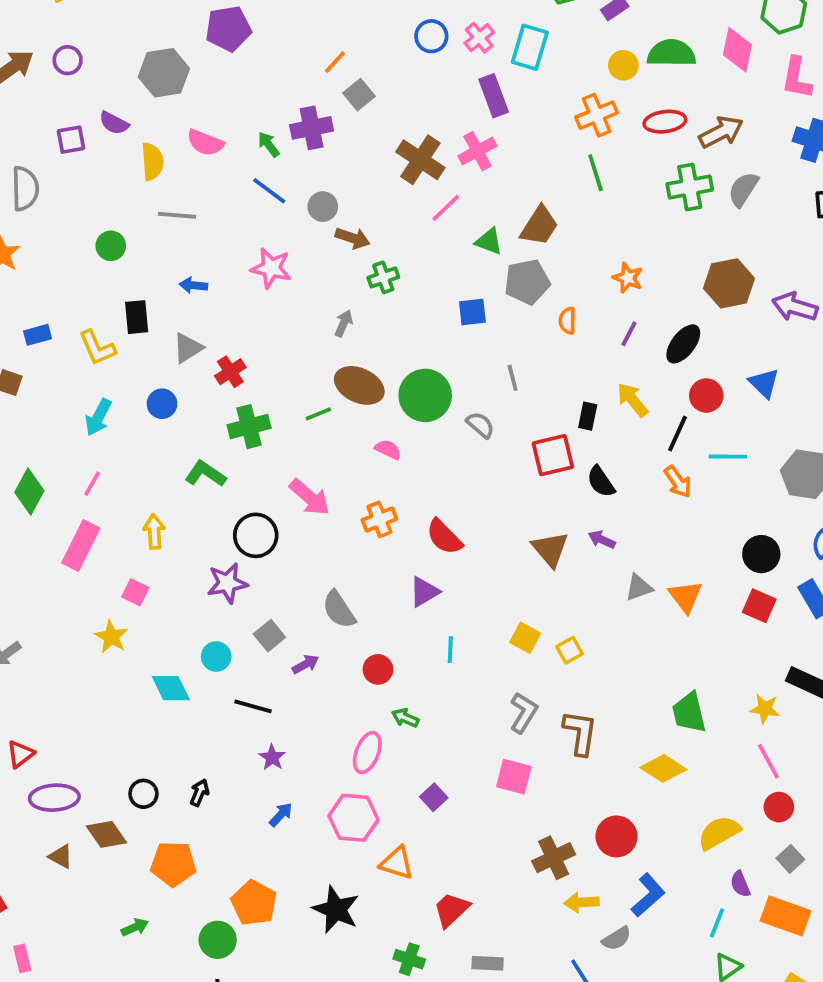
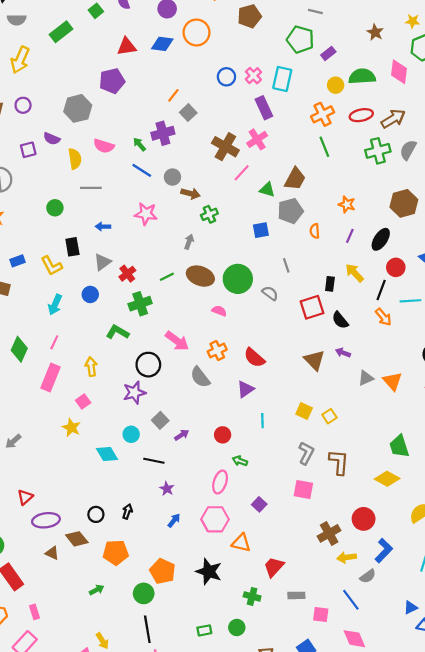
green line: (318, 414) -> (167, 277), moved
pink square: (135, 592) -> (83, 402), turned 32
gray semicircle: (339, 610) -> (200, 377), moved

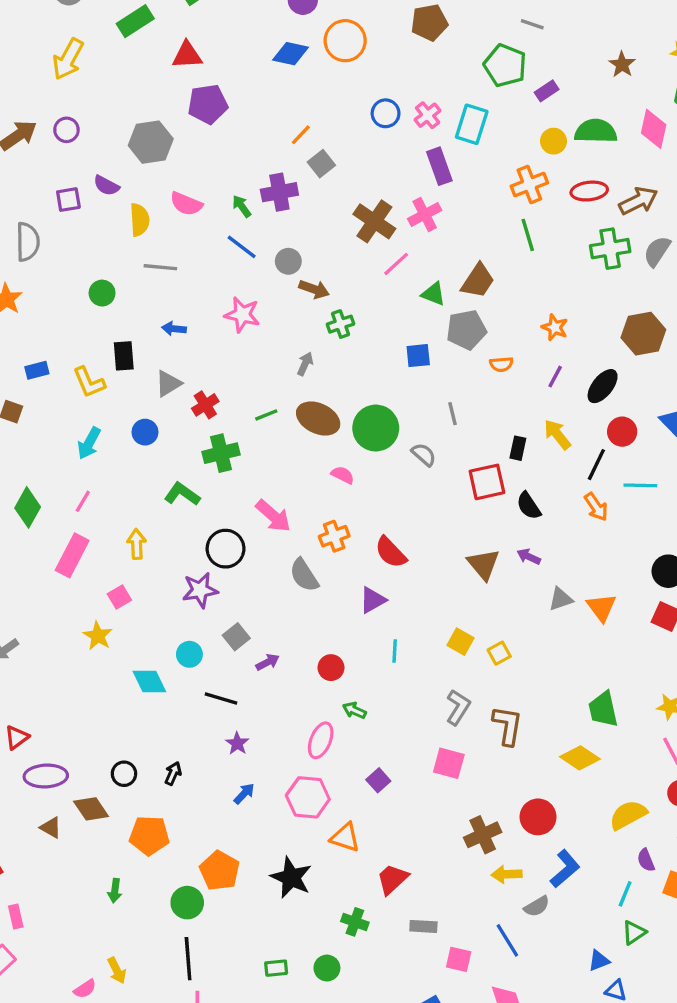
red triangle: (127, 47) -> (187, 55), moved
orange semicircle: (315, 231) -> (501, 364), turned -96
green arrow: (97, 590) -> (115, 891), turned 120

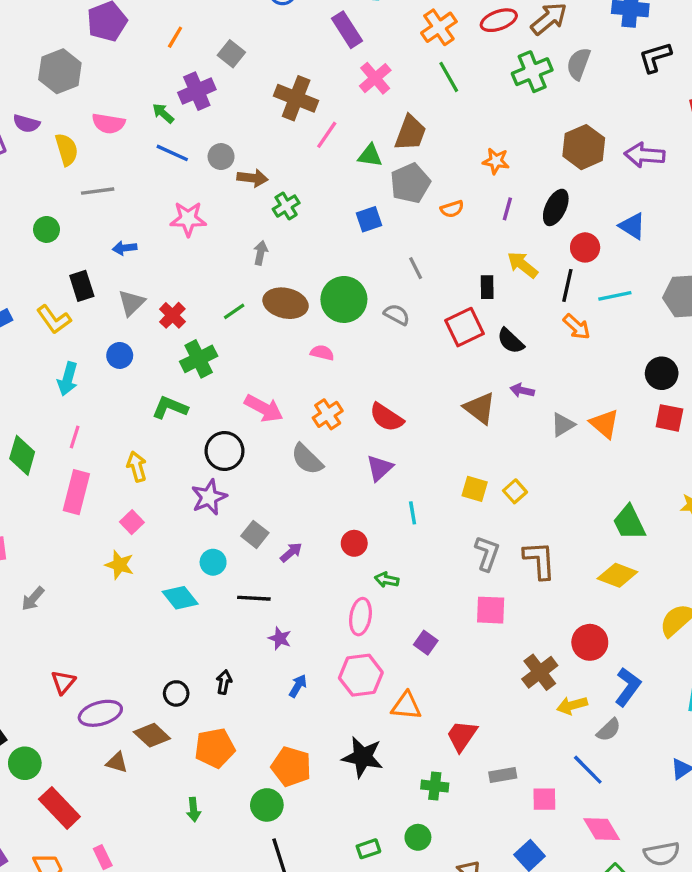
orange line: (301, 135) -> (175, 37), moved
pink cross: (425, 215) -> (375, 78), moved

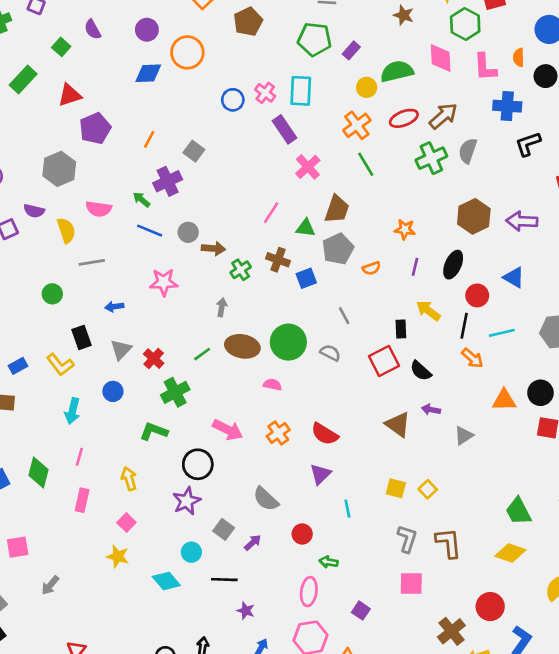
brown cross: (296, 98) -> (278, 260), moved, size x0.7
orange triangle: (605, 424) -> (504, 400), moved, turned -40
gray semicircle: (307, 459) -> (266, 499), moved
pink rectangle: (76, 492) -> (82, 500), size x0.7

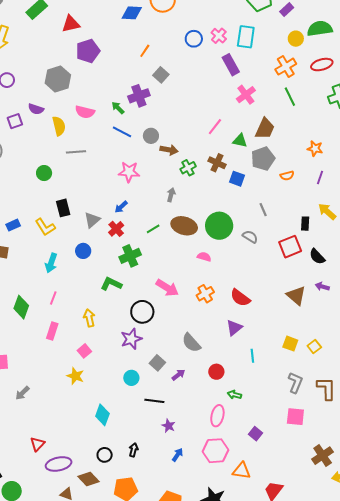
orange line: (149, 139) -> (145, 51), moved
blue square: (306, 278) -> (237, 179), turned 35
blue arrow: (114, 307) -> (121, 207), moved, turned -40
cyan diamond: (166, 581) -> (102, 415), moved, turned 55

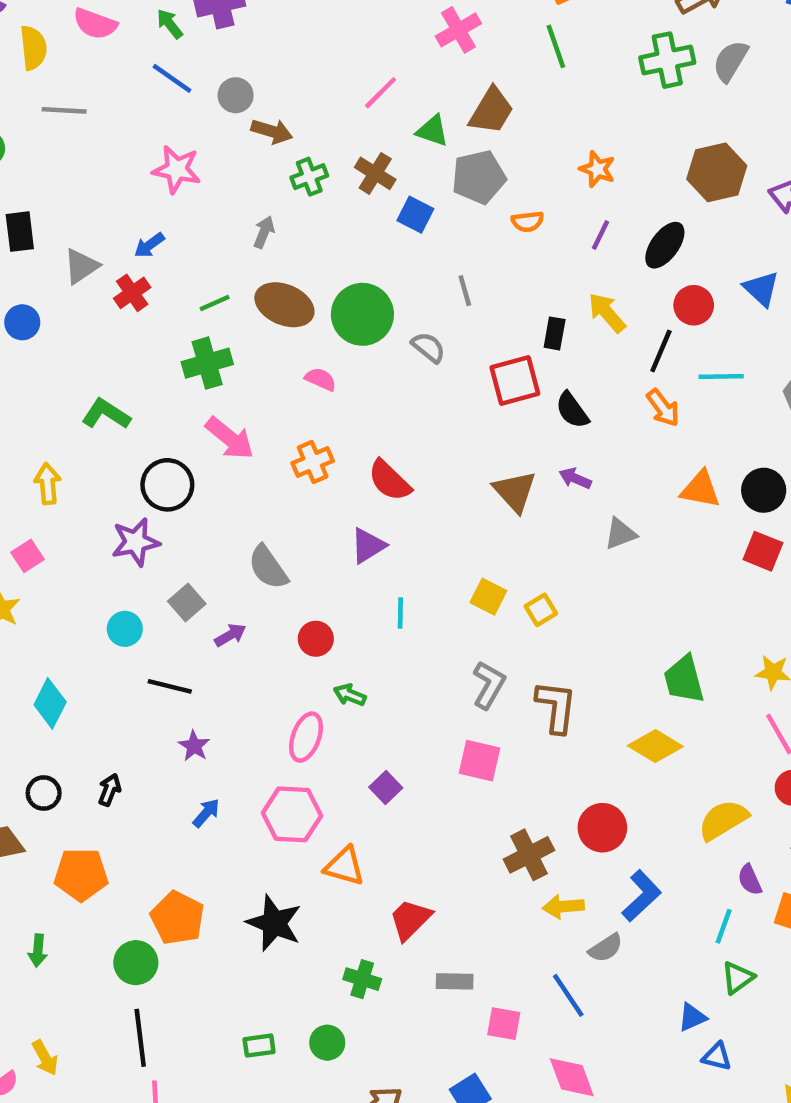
blue circle: (83, 251) -> (22, 322), moved
green cross: (130, 256) -> (207, 363), moved

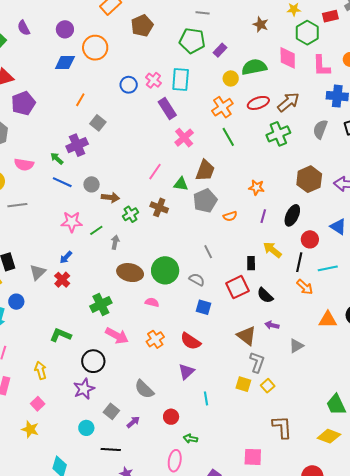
gray semicircle: (730, 61) -> (320, 129), moved
blue square: (415, 215) -> (204, 307), moved
green line: (215, 303) -> (96, 230), moved
gray L-shape: (489, 685) -> (257, 362), moved

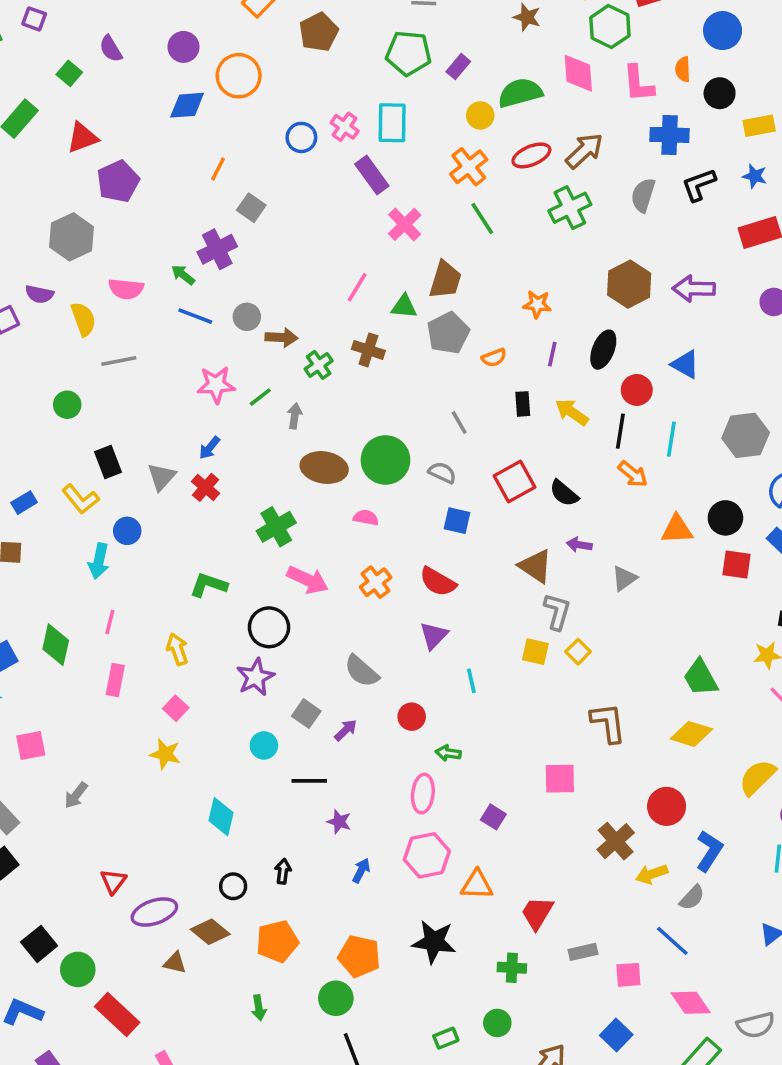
black rectangle: (251, 263) -> (523, 404), moved
cyan line: (328, 268) -> (671, 439), turned -66

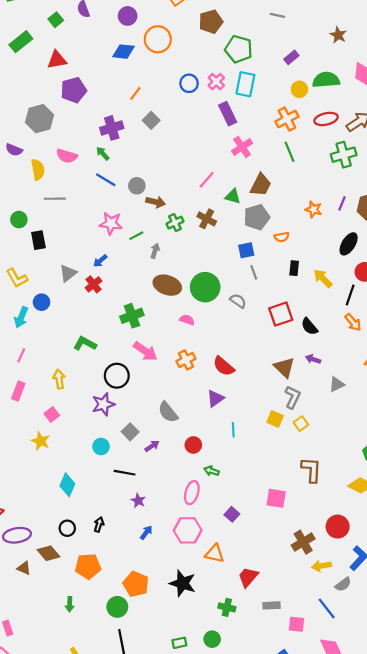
green pentagon: (408, 53) -> (239, 49), moved
purple cross: (217, 249) -> (112, 128), moved
purple line: (552, 354) -> (342, 203), moved
black rectangle: (108, 462) -> (38, 240), moved
blue square: (457, 521) -> (246, 250), moved, turned -35

